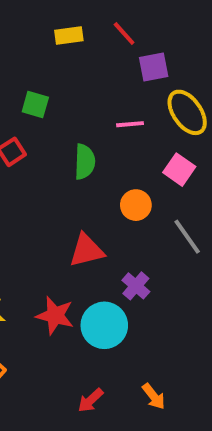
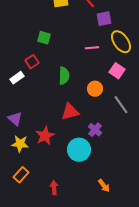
green semicircle: (85, 162) -> (64, 76), moved
red star: (55, 315) -> (45, 136), moved, turned 30
red arrow: (91, 400) -> (54, 188), moved, turned 128

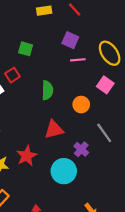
purple square: (104, 19) -> (70, 40), moved, turned 35
gray line: (121, 105) -> (104, 133), moved

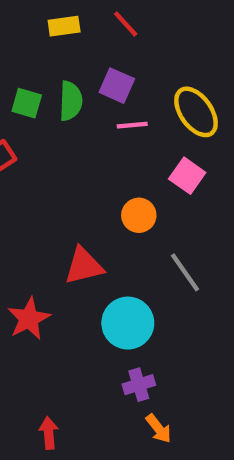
green semicircle: (47, 90) -> (71, 101), moved
purple cross: (81, 149) -> (139, 385), moved, turned 32
cyan circle: (64, 171) -> (128, 323), moved

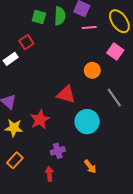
red triangle: (84, 266) -> (66, 94), turned 30
purple cross: (139, 385) -> (58, 151), moved
orange arrow: (159, 429) -> (90, 167), moved

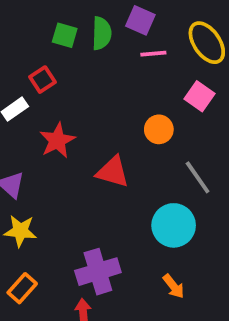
red star: (40, 119) -> (57, 140), moved
cyan circle: (87, 122) -> (174, 225), moved
purple cross: (58, 151) -> (98, 272), size x1.6
orange arrow: (90, 167) -> (174, 286), moved

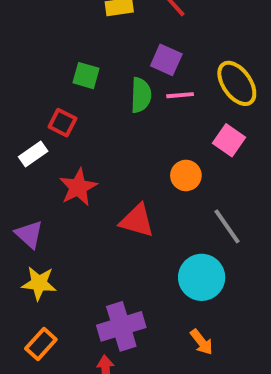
green semicircle: (102, 33) -> (141, 95), moved
red square: (43, 80) -> (62, 123), turned -30

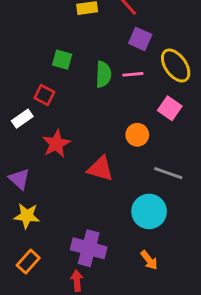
purple square: (166, 60) -> (140, 39), moved
gray line: (227, 226) -> (168, 173), turned -36
purple cross: (121, 326) -> (89, 248), turned 32

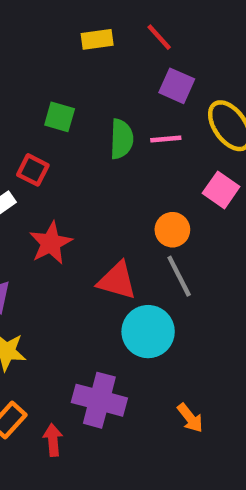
gray line: (168, 173) -> (179, 276), moved, turned 44
cyan circle: (149, 211) -> (148, 332), moved
red arrow: (77, 281) -> (53, 440), moved

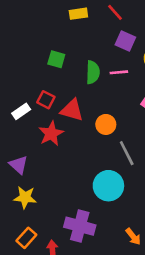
red square: (33, 170) -> (46, 100), moved
orange circle: (172, 230) -> (106, 124), moved
red triangle: (117, 281) -> (72, 110), moved

